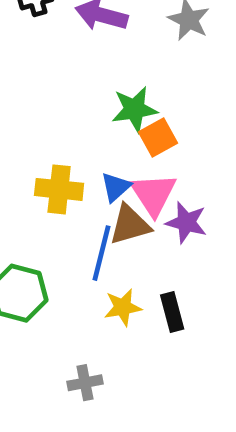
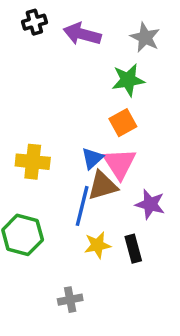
green star: (134, 109) -> (128, 80), moved
yellow cross: (59, 189) -> (33, 162), moved
purple star: (186, 222) -> (150, 204), moved

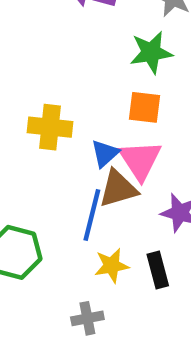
orange square: (123, 123) -> (145, 107), turned 36
yellow cross: (33, 162) -> (50, 127), moved
gray cross: (70, 300) -> (87, 318), moved

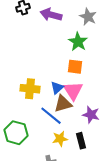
green star: (151, 52) -> (78, 42), turned -30
yellow cross: (50, 127) -> (30, 89), moved
blue line: (92, 215) -> (51, 116), turned -65

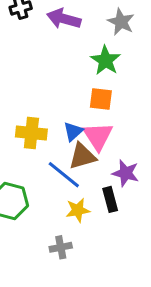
black rectangle: (81, 141) -> (110, 199), moved

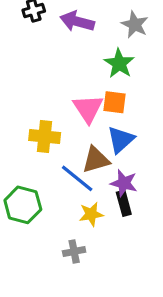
blue triangle: (73, 131) -> (121, 140), moved, size x1.4
pink triangle: (98, 136) -> (88, 108), moved
purple star: (126, 173) -> (124, 183), moved

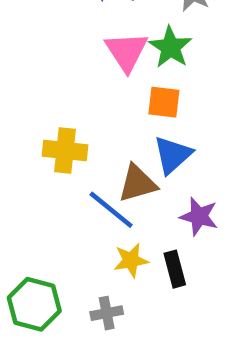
pink triangle: (88, 108) -> (126, 52), moved
purple star: (124, 183) -> (199, 216), moved
black rectangle: (124, 203) -> (175, 269), moved
green hexagon: (23, 205) -> (34, 304), moved

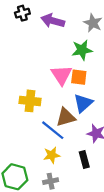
green star: (170, 47) -> (82, 50), turned 30
pink triangle: (126, 52) -> (61, 75), moved
yellow star: (131, 260) -> (52, 155), moved

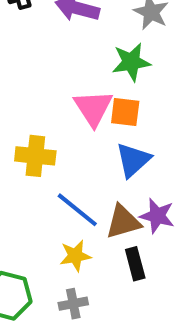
brown triangle: (66, 117) -> (123, 222), moved

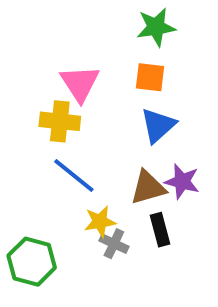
pink triangle: (93, 108) -> (80, 83), moved
blue line: (77, 210) -> (74, 175), moved
gray cross: (73, 304) -> (114, 244), moved, turned 36

